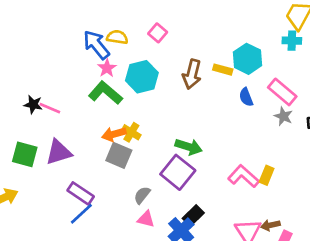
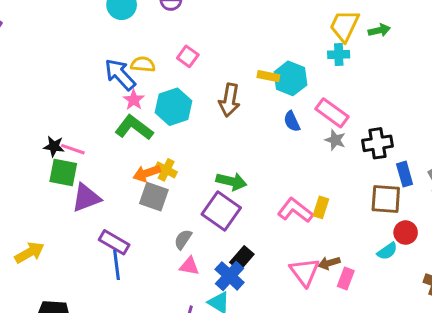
yellow rectangle: (223, 70) -> (268, 76), moved
green square: (25, 154) -> (63, 173), moved
blue line: (81, 214) -> (117, 265), turned -50

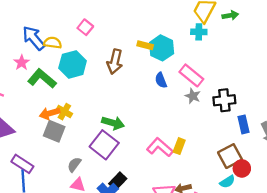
yellow semicircle: (143, 64) -> (53, 43), moved
pink star: (134, 100) -> (22, 63), moved
brown square: (386, 199) -> (230, 156), moved, turned -35

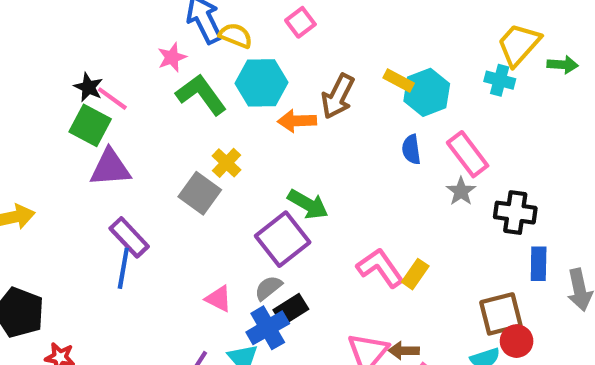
orange arrow: (50, 113) -> (297, 121), moved
gray semicircle: (74, 165) -> (268, 288), moved

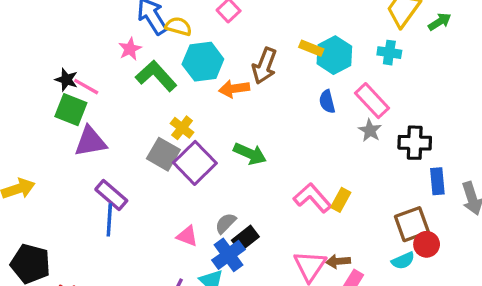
green arrow: (563, 65) -> (440, 22), turned -30
cyan cross: (500, 80) -> (389, 53), moved
purple square: (283, 239) -> (195, 163), moved

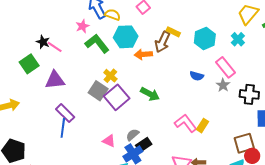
yellow rectangle: (311, 48) -> (173, 32), moved
cyan cross: (389, 53) -> (238, 39), turned 32
blue semicircle: (327, 102) -> (197, 76), moved, turned -64
green square: (71, 110) -> (29, 64), moved, turned 30

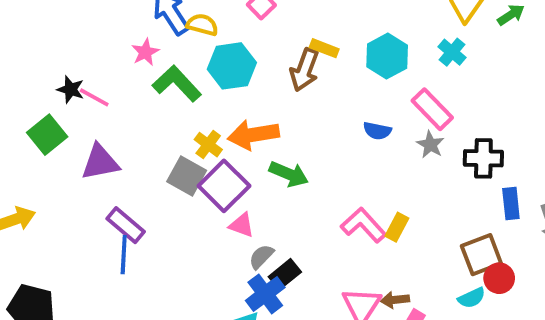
orange arrow: (143, 54) -> (253, 135), moved, size x1.4
pink triangle: (109, 141) -> (242, 225), moved

